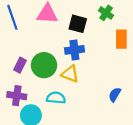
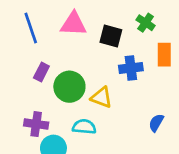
blue cross: (74, 50) -> (131, 68), moved
purple rectangle: (20, 65) -> (41, 72), moved

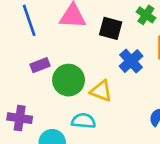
blue cross: (131, 68) -> (131, 61), turned -35
purple rectangle: (41, 72) -> (40, 65), turned 42
purple cross: (36, 124) -> (20, 118), moved

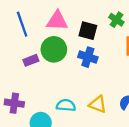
blue cross: (131, 61) -> (88, 57), moved, turned -30
green circle: (69, 80) -> (54, 49), moved
yellow triangle: (101, 91) -> (98, 104), moved

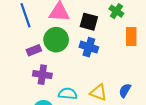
purple cross: (14, 103) -> (42, 75), moved

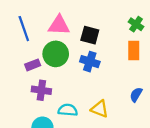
green cross: (116, 11) -> (136, 24), moved
blue semicircle: (125, 90) -> (136, 95), moved

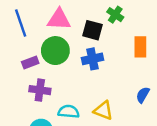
green cross: (136, 24) -> (115, 15), moved
blue cross: (90, 62) -> (92, 59), turned -30

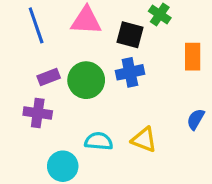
green circle: (55, 51) -> (86, 80), moved
purple cross: (40, 90) -> (38, 113), moved

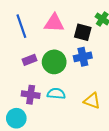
purple cross: (38, 113) -> (31, 95), moved
cyan semicircle: (99, 141) -> (56, 94), moved
cyan circle: (63, 166) -> (16, 118), moved

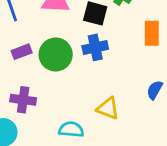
cyan semicircle: (56, 94) -> (71, 129), moved

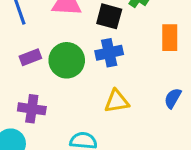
yellow triangle: (108, 108) -> (117, 101), moved, turned -30

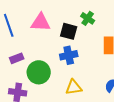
green circle: (67, 60) -> (39, 72), moved

